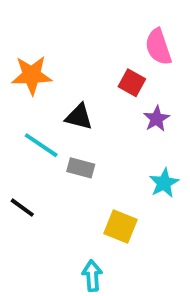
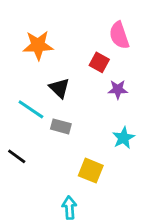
orange star: (32, 75) -> (38, 45), moved
black triangle: (79, 117) -> (59, 88), turned 30
purple star: (156, 119) -> (118, 89), turned 30

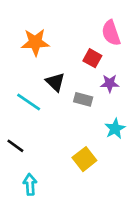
gray rectangle: (61, 126) -> (83, 99), moved
yellow square: (91, 171) -> (84, 159), turned 30
cyan arrow: (69, 208) -> (30, 184), moved

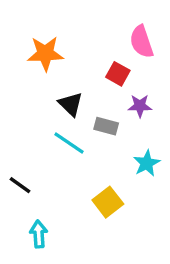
cyan line: (29, 102) -> (69, 143), moved

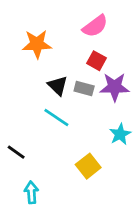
pink semicircle: (142, 42) -> (95, 26), moved, turned -108
purple star: (140, 106) -> (115, 87), size x1.5
gray rectangle: (106, 126) -> (84, 88), moved

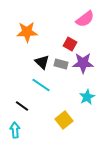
pink semicircle: (95, 26) -> (85, 19), moved
black line: (16, 152) -> (22, 106), moved
cyan arrow: (31, 192) -> (15, 130), moved

